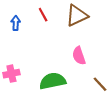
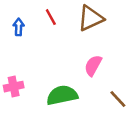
pink semicircle: (79, 56) -> (93, 65), turned 48

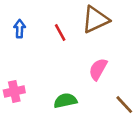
red line: (51, 17) -> (60, 33), moved
green semicircle: (62, 95) -> (65, 101), size x0.7

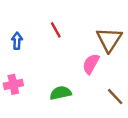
brown triangle: (95, 20) -> (109, 40), moved, turned -32
blue arrow: (20, 29) -> (17, 41), moved

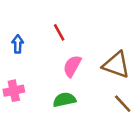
brown triangle: (109, 40) -> (116, 65), moved, turned -44
pink semicircle: (91, 64) -> (72, 66), moved

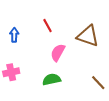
brown triangle: (116, 65) -> (88, 36), moved

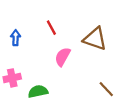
green semicircle: (52, 80) -> (38, 91), moved

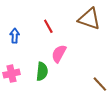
brown triangle: (95, 39) -> (89, 19), moved
green semicircle: (38, 91) -> (42, 71), moved, turned 108

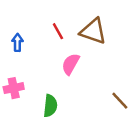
brown triangle: (89, 19) -> (93, 31), moved
green semicircle: (42, 71) -> (50, 106), moved

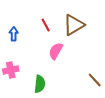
brown triangle: (93, 31) -> (74, 25), turned -50

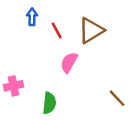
blue arrow: (14, 34) -> (32, 17), moved

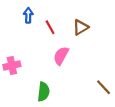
brown triangle: (91, 30) -> (81, 27), size x0.7
pink cross: (14, 86) -> (12, 65), moved

